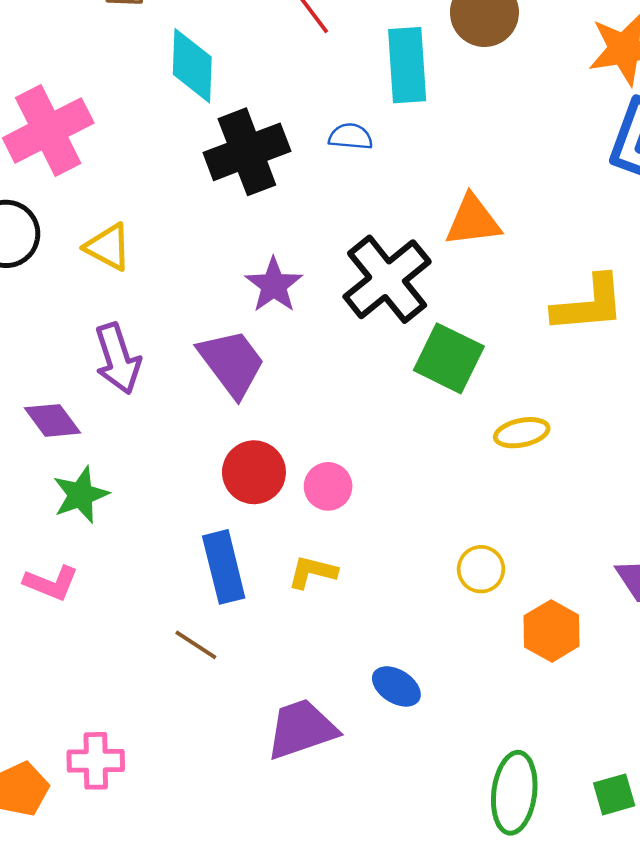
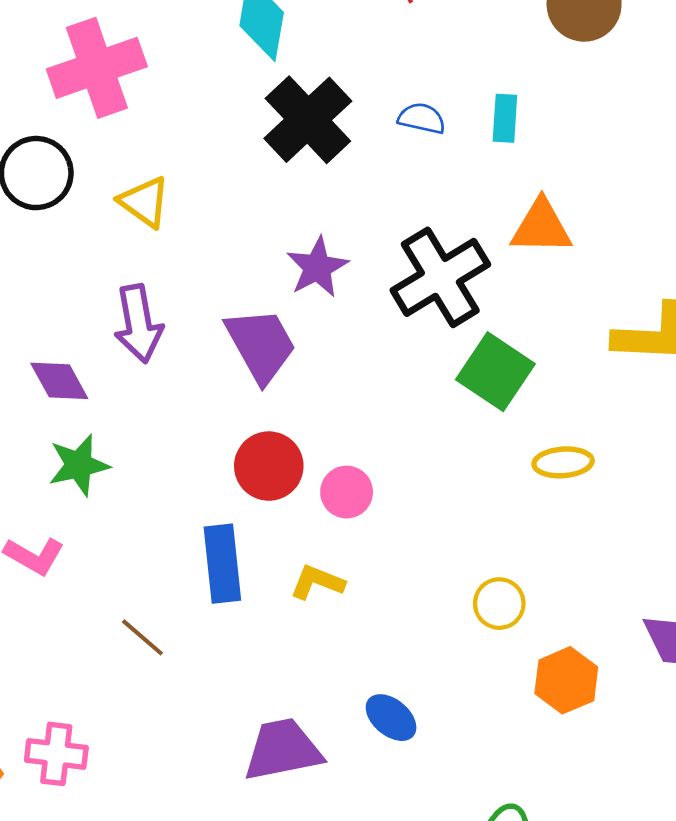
cyan rectangle: (407, 65) -> (505, 118), moved, size x0.6
black cross: (247, 152) -> (308, 120), turned -30
brown line: (196, 645) -> (142, 637), moved

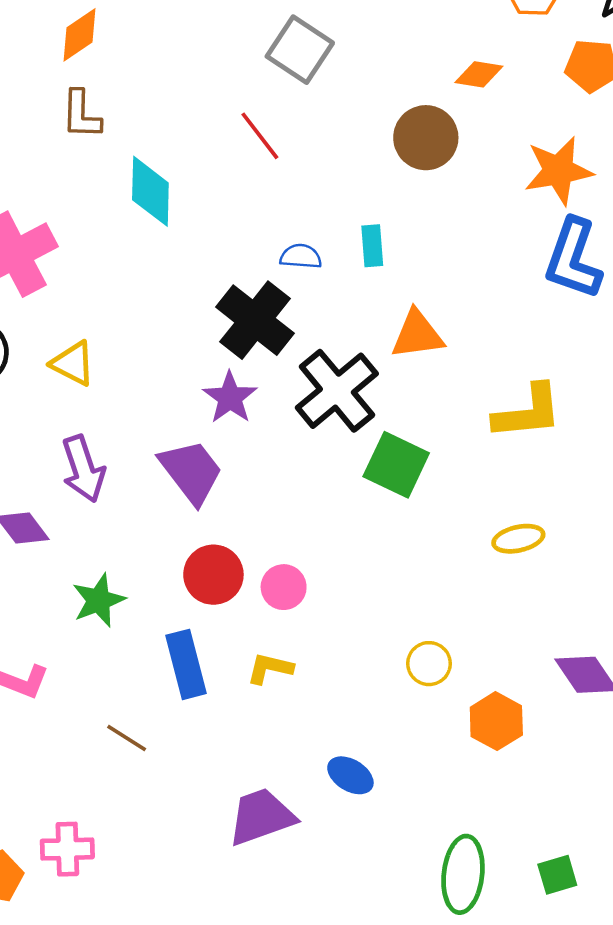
black cross: (308, 120) -> (255, 320), moved
yellow ellipse: (563, 462) -> (518, 539), moved
green star: (79, 465) -> (99, 600), moved

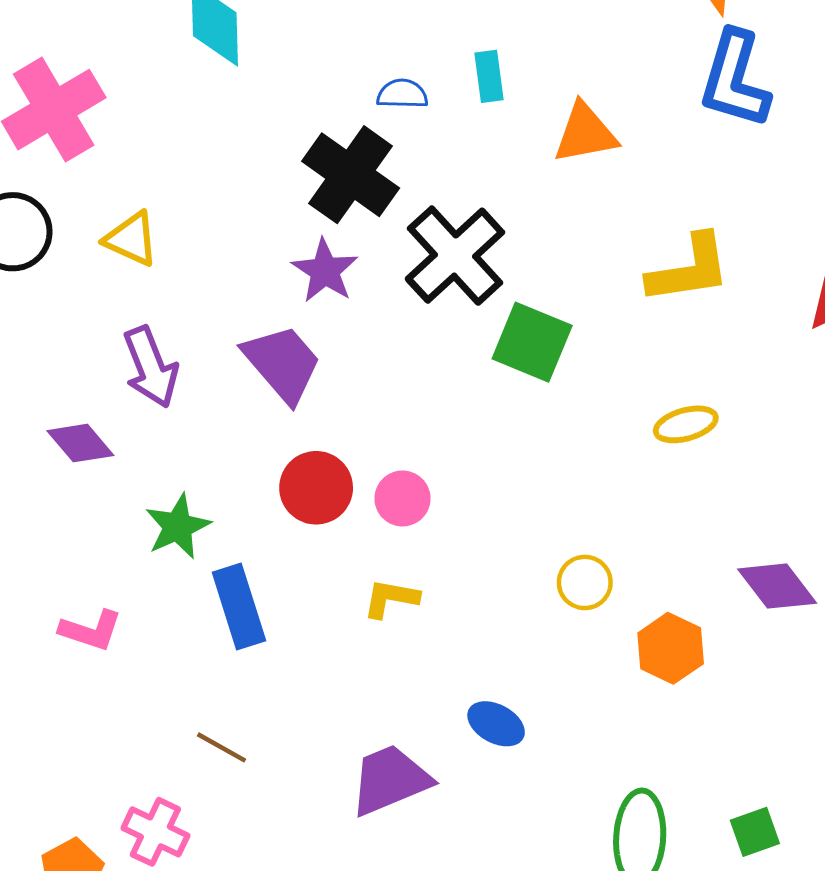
orange triangle: (417, 334) -> (585, 133), moved
blue rectangle: (186, 664) -> (239, 607), moved
brown line: (127, 738) -> (222, 747), moved
pink cross: (67, 849) -> (155, 832), turned 30

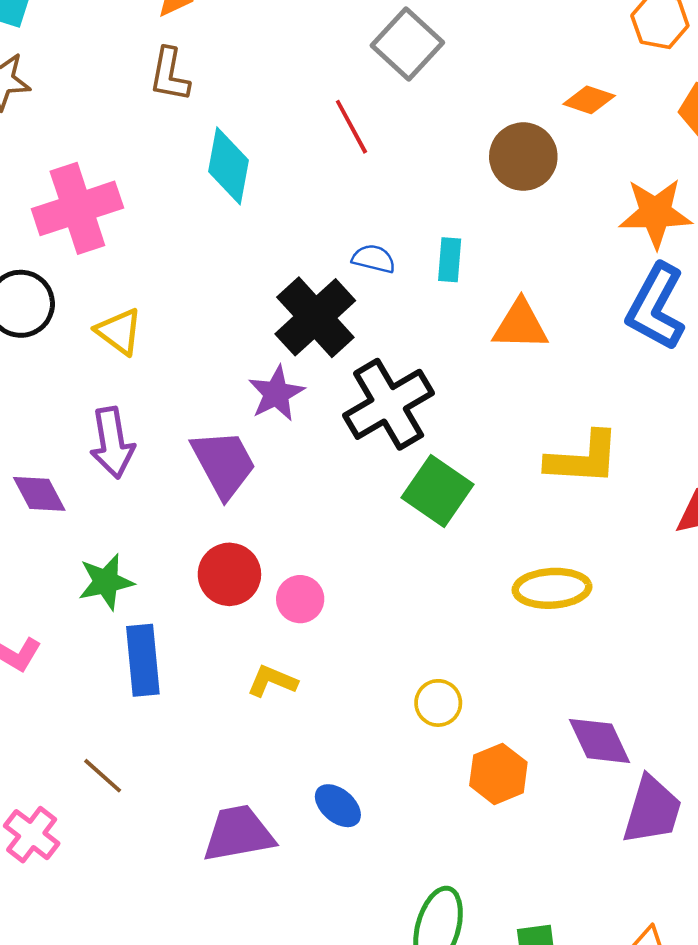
yellow ellipse: (686, 424) -> (552, 588), size x1.4

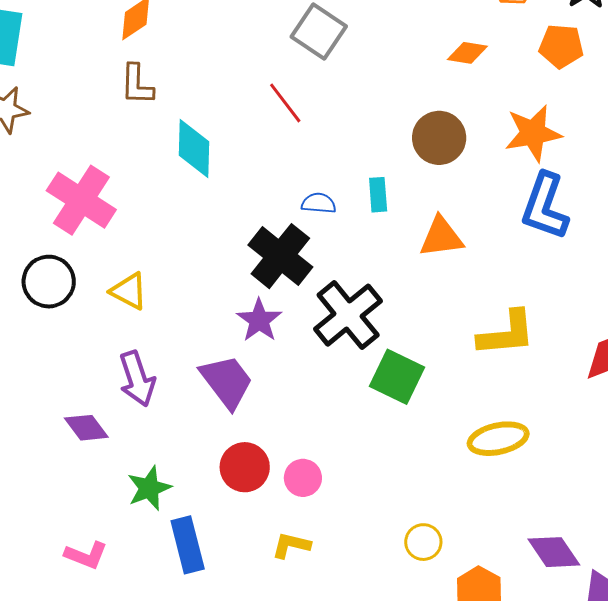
brown circle: (523, 157) -> (439, 138), moved
pink cross: (77, 208) -> (81, 200), turned -30

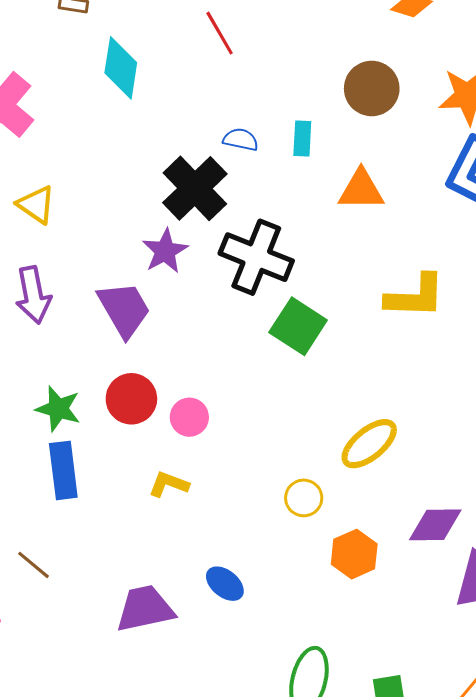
black cross: (348, 315) -> (256, 257), turned -36
yellow ellipse: (498, 439) -> (369, 444), moved, turned -34
green star: (149, 488) -> (58, 409), moved, turned 30
purple diamond: (554, 552) -> (435, 525), turned -64

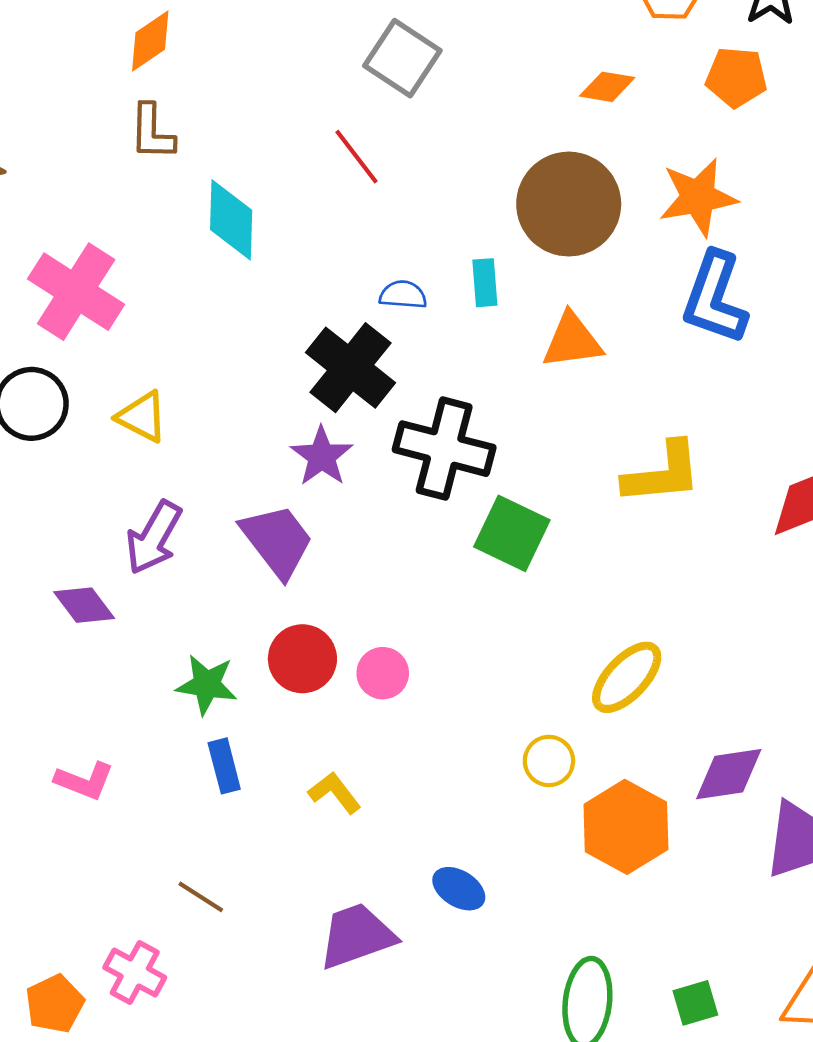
brown circle: (372, 88) -> (569, 204), size x1.4
purple arrow: (33, 295) -> (154, 537), turned 48
blue rectangle: (63, 470) -> (224, 766), size x0.7
yellow L-shape: (169, 484) -> (335, 793), moved, turned 39
orange hexagon: (354, 554) -> (626, 827), size x1.4

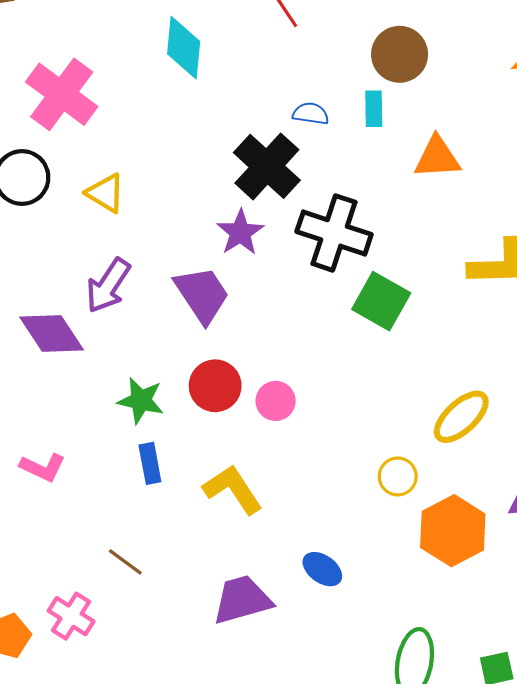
brown circle: (569, 204) -> (400, 54), moved, size x0.7
purple diamond: (84, 605) -> (52, 333), size x1.4
yellow L-shape: (335, 793) -> (233, 489), size x1.5

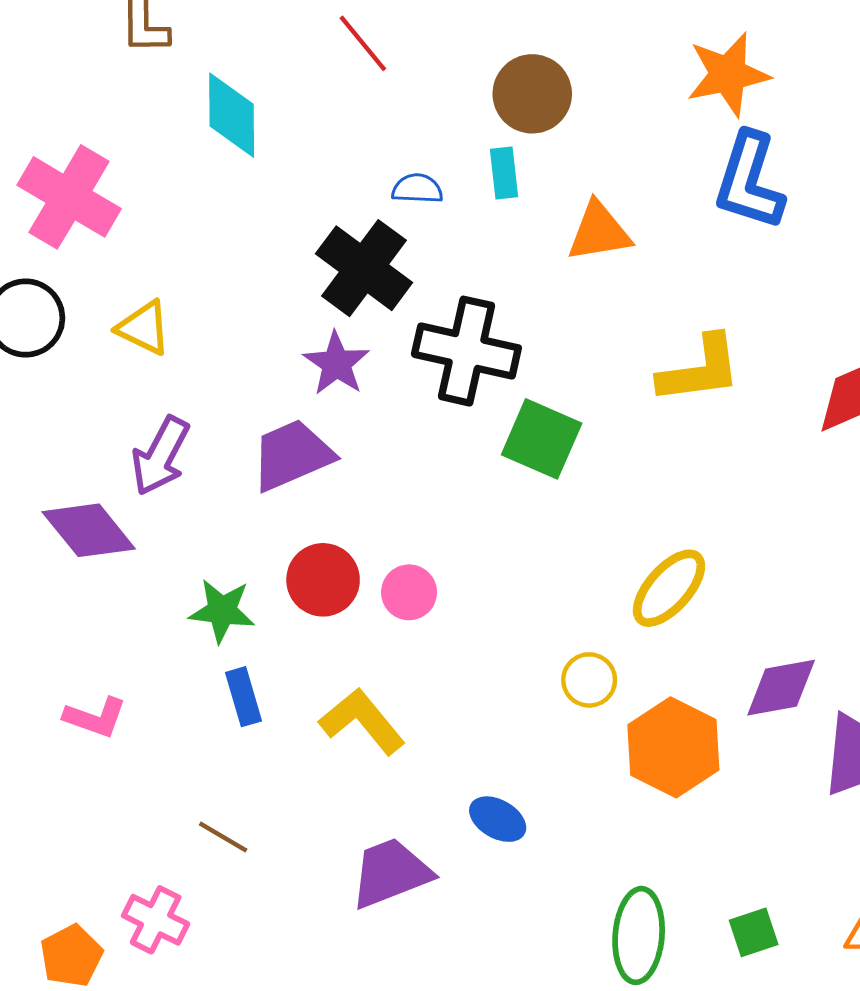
purple trapezoid: (202, 295) -> (292, 455), turned -74

